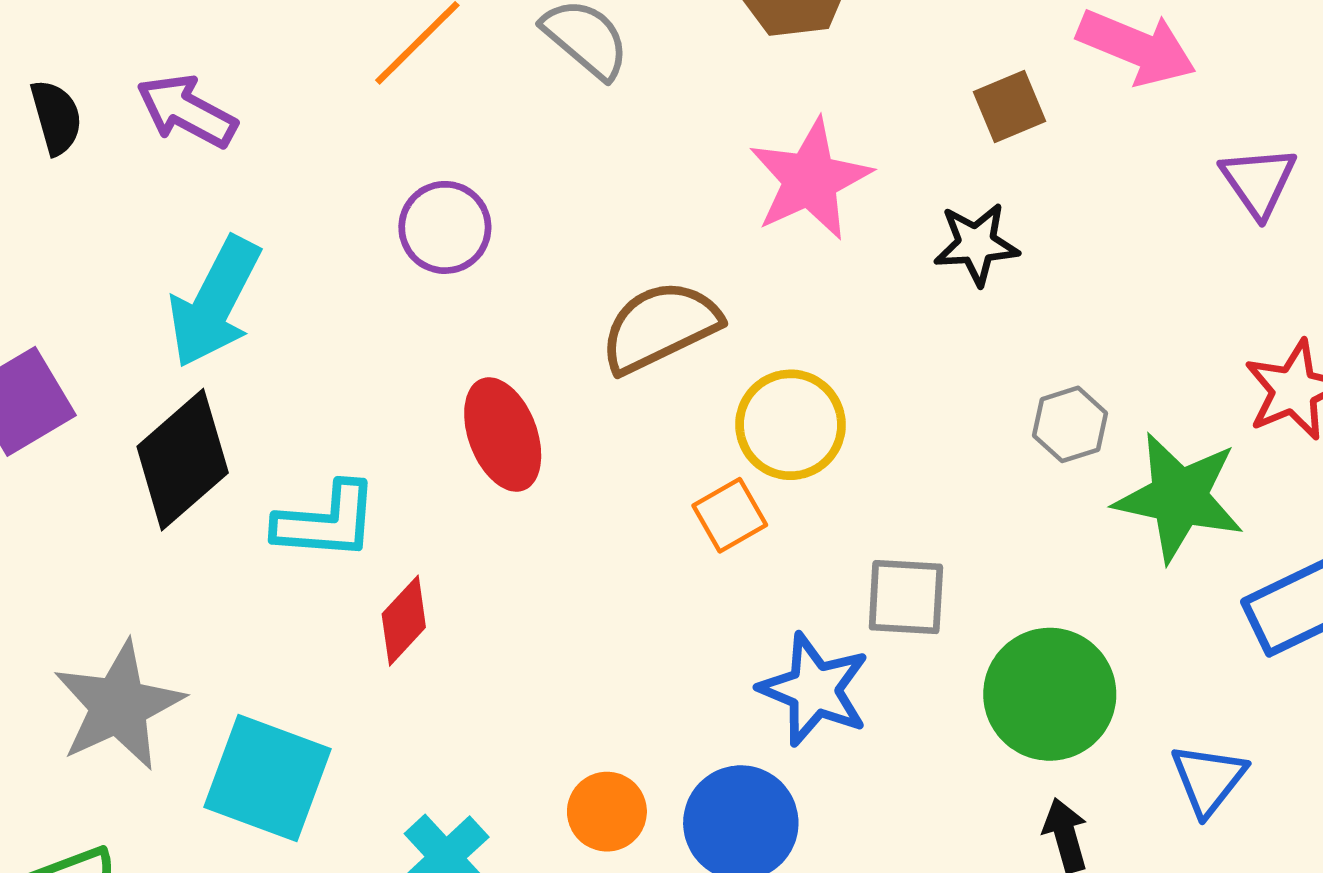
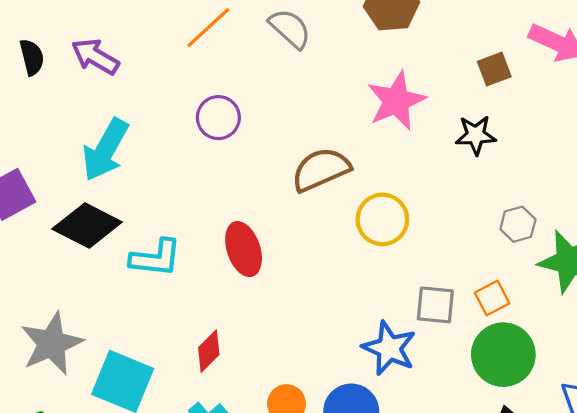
red ellipse: (503, 435) -> (244, 249), moved
black diamond: (183, 460) -> (87, 225), turned 66
orange square: (730, 515) -> (492, 298), moved
red diamond: (404, 621) -> (209, 351), moved

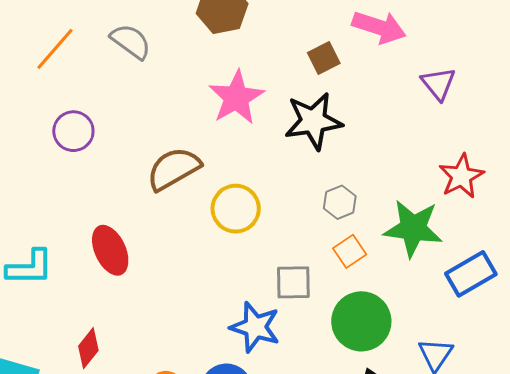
black star: (476, 135) -> (313, 121), size x1.5
gray hexagon: (518, 224) -> (340, 202), moved
orange square: (492, 298) -> (350, 251), moved

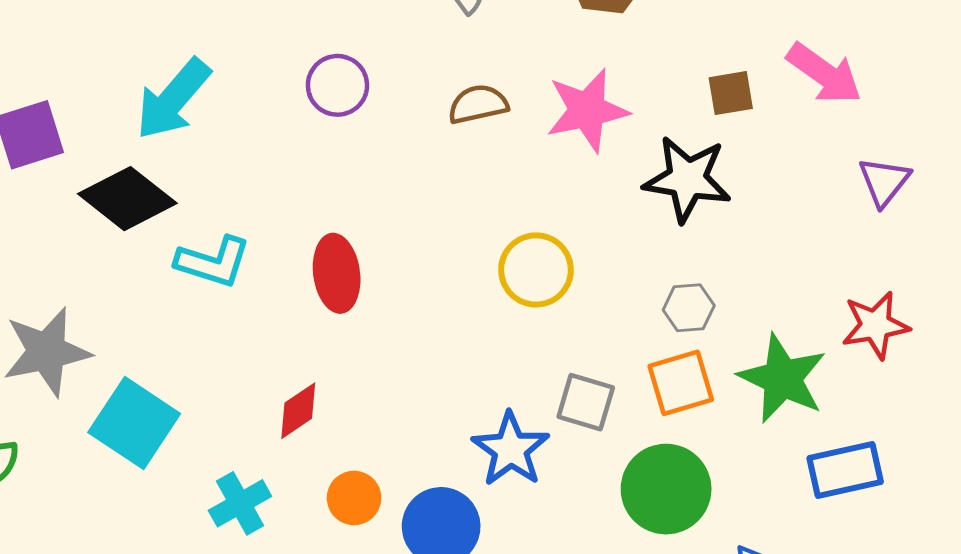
brown semicircle: (174, 169) -> (478, 104), moved, size x0.7
orange square: (350, 251) -> (681, 383), size x1.4
red diamond: (88, 348) -> (298, 411), moved

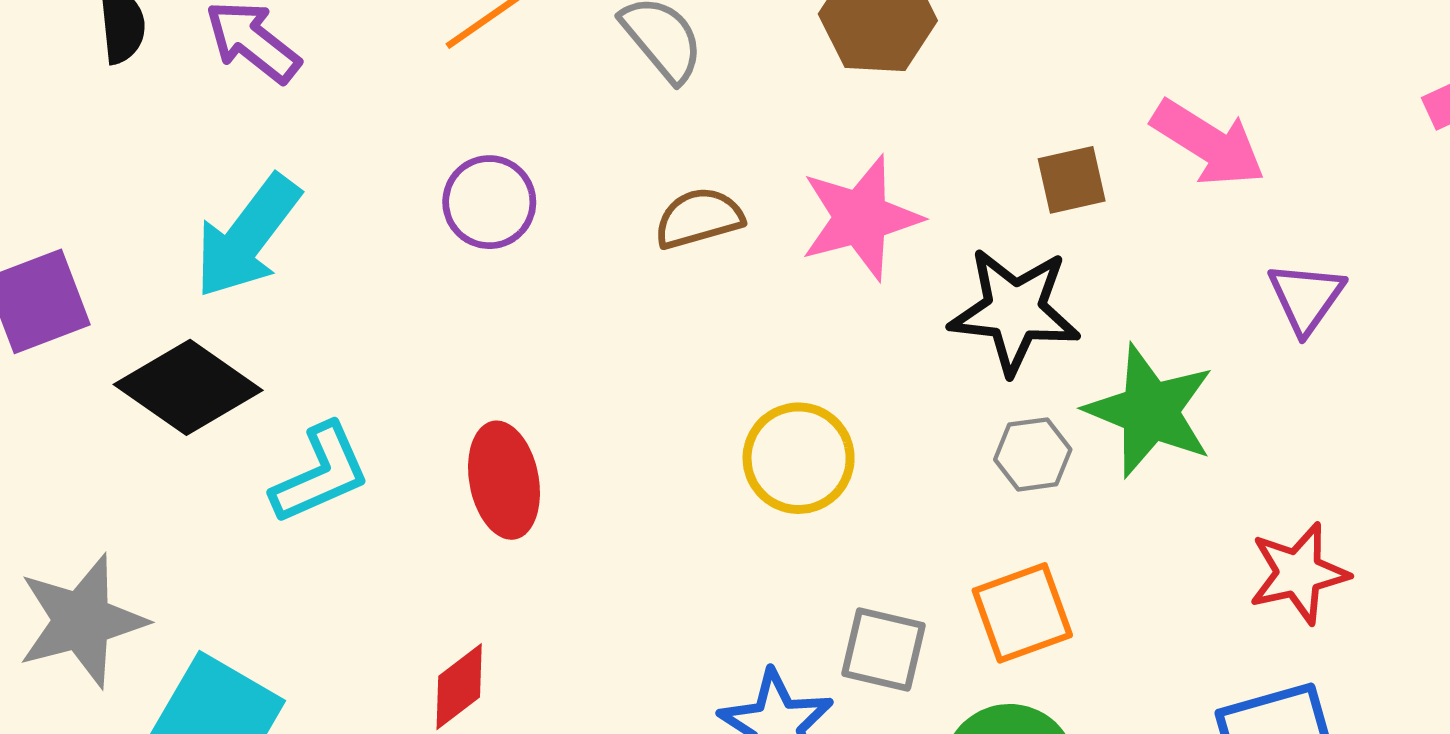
cyan L-shape: (213, 262) -> (320, 474), turned -38
gray hexagon: (689, 308) -> (1033, 454), moved
red star: (875, 325) -> (1299, 573), moved
green star: (782, 378) -> (1150, 411), moved

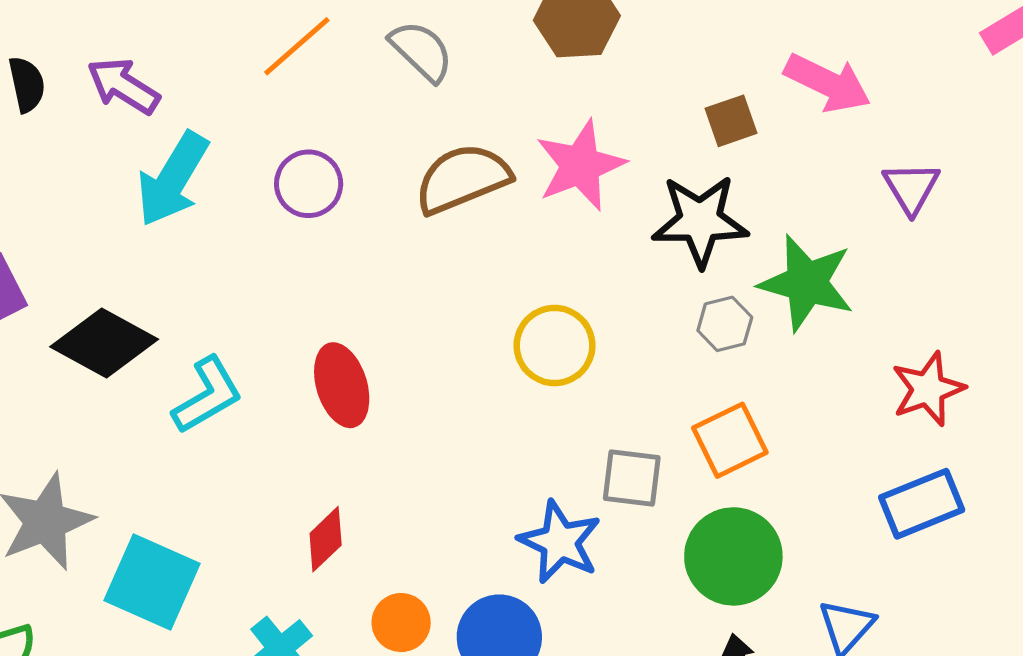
brown semicircle: (699, 218) -> (463, 179), size x1.5
cyan arrow: (247, 236) -> (173, 179), moved

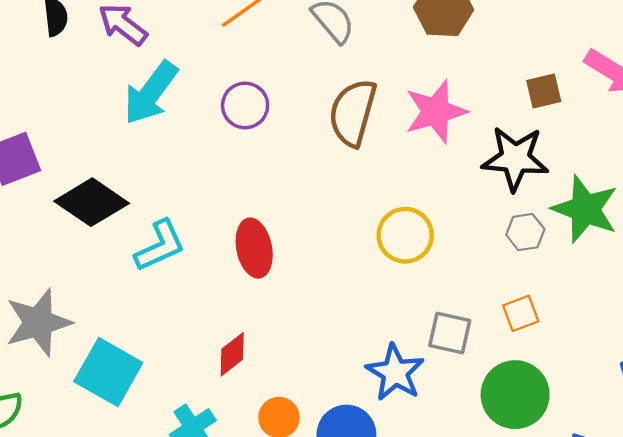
brown semicircle: (463, 179) -> (353, 113), turned -58
orange square: (730, 440) -> (521, 313), size x0.7

